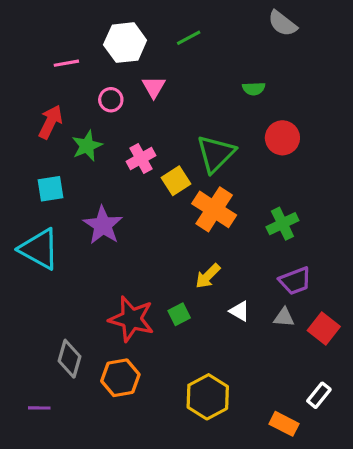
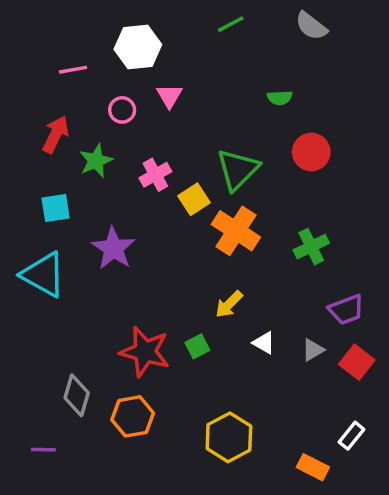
green line: (189, 38) -> (231, 24), moved
purple trapezoid: (295, 281) -> (346, 310), moved
gray triangle: (284, 317) -> (313, 350), turned -35

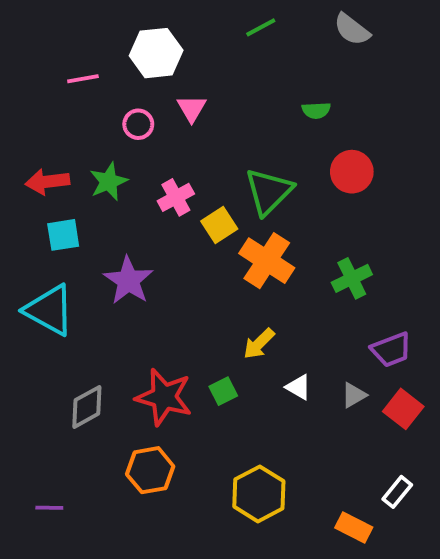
red arrow: (56, 134) -> (47, 182), moved, turned -123
gray diamond: (77, 395) -> (87, 407), moved, turned 45

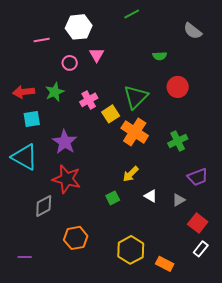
gray semicircle: (352, 29) -> (193, 31), moved
red star: (164, 397) -> (67, 179), moved
red square: (403, 409) -> (198, 223), moved
orange rectangle: (354, 528) -> (165, 264), moved

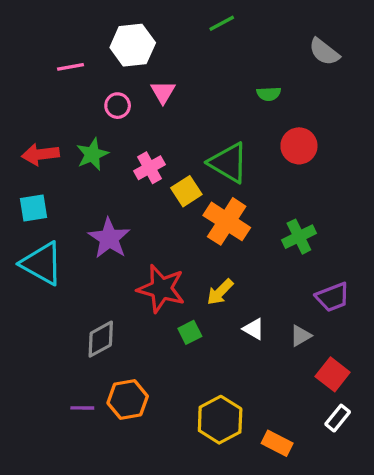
green triangle: (136, 97) -> (228, 163), turned -44
cyan square: (32, 119) -> (34, 208), moved
red star: (67, 179) -> (161, 289), moved
gray diamond: (44, 206) -> (101, 339), moved
purple line: (25, 257) -> (82, 408), moved

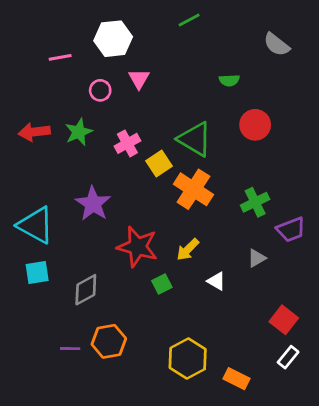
cyan square: (34, 208) -> (37, 273), moved
purple trapezoid: (333, 297) -> (291, 229), moved
gray triangle: (301, 336) -> (257, 258), moved

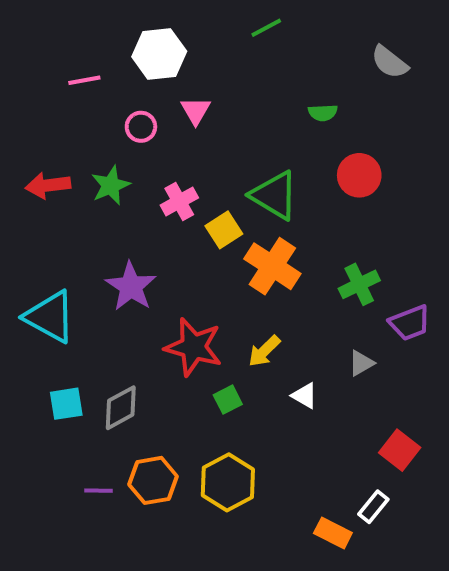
cyan square: (37, 273) -> (66, 404), moved
white rectangle: (288, 357) -> (373, 507), moved
yellow hexagon: (188, 359) -> (228, 482), moved

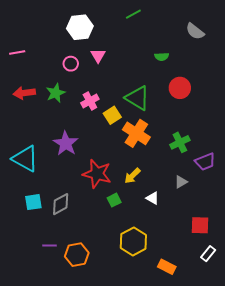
pink line: (84, 80) -> (17, 53), moved
red square: (400, 450) -> (200, 225), turned -36
orange hexagon: (153, 480) -> (77, 255), moved
yellow hexagon: (228, 482) -> (133, 241), moved
white rectangle: (373, 507) -> (208, 254), moved

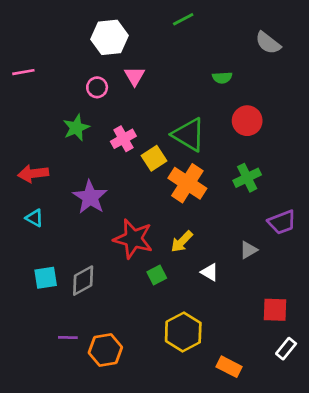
red arrow: (24, 93) -> (33, 174), moved
green cross: (180, 142) -> (247, 178), moved
cyan triangle: (25, 159) -> (35, 218), size x0.5

